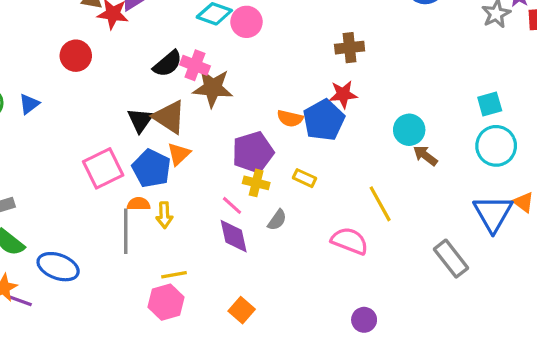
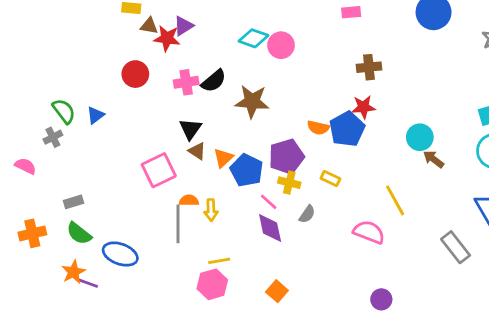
pink cross: (195, 65) -> (186, 82), moved, turned -30
brown triangle: (169, 117) -> (197, 151), moved, size x0.6
blue pentagon: (151, 168) -> (247, 170), moved

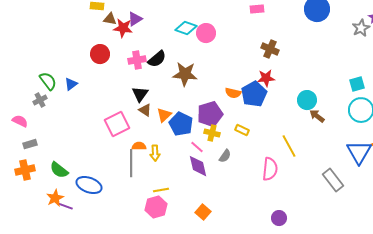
brown cross: (369, 67) -> (270, 49), turned 30
gray rectangle: (74, 202) -> (30, 144), moved
pink semicircle: (369, 232) -> (270, 169), turned 75

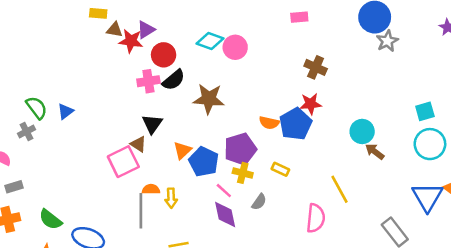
gray star: (361, 28) -> (387, 41), moved
red circle: (100, 54) -> (164, 55), moved
brown triangle: (145, 110) -> (138, 144), moved

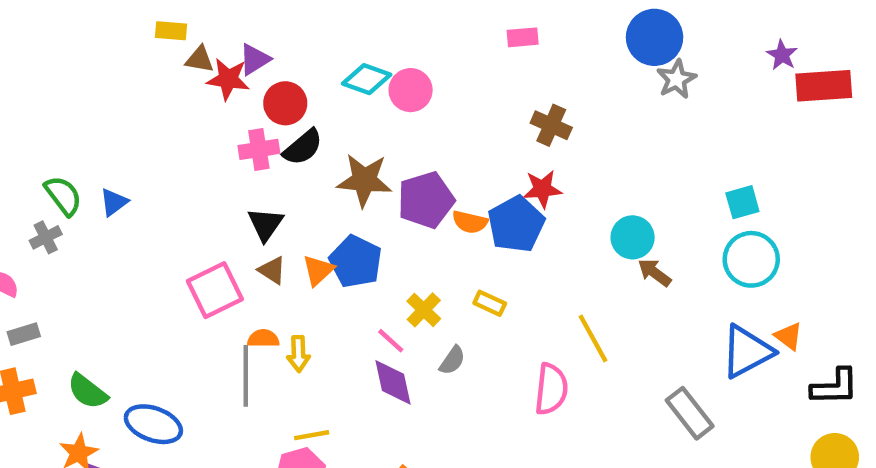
brown triangle: (138, 144) -> (272, 270), moved
purple pentagon: (240, 149) -> (426, 200), moved
blue pentagon: (204, 162) -> (356, 262), moved
yellow cross: (243, 173) -> (424, 310), turned 30
blue triangle: (427, 197) -> (747, 352), turned 32

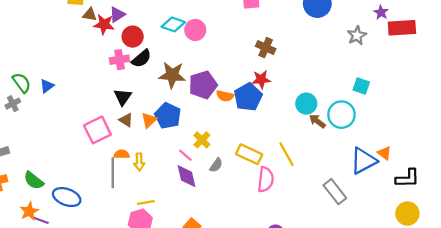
gray star: (676, 79) -> (357, 35), moved
cyan square: (742, 202) -> (361, 86), turned 35
cyan circle: (751, 259) -> (341, 115), moved
yellow rectangle: (490, 303) -> (249, 154), moved, size x1.6

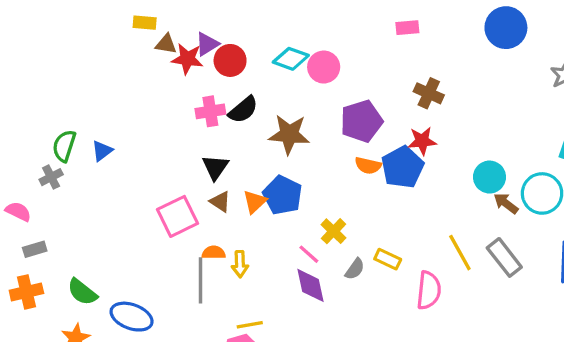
red circle: (133, 37) -> (230, 60), moved
green semicircle: (22, 83) -> (64, 146), turned -125
purple pentagon: (203, 85) -> (361, 121), moved
yellow rectangle: (249, 154) -> (388, 259), moved, size x0.7
gray rectangle: (335, 192) -> (504, 257), moved

